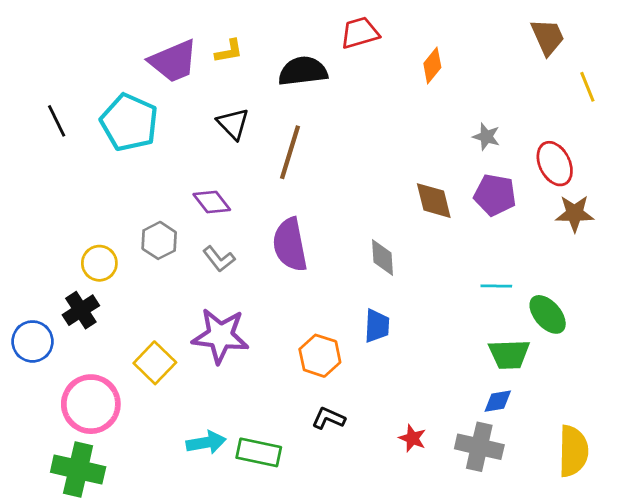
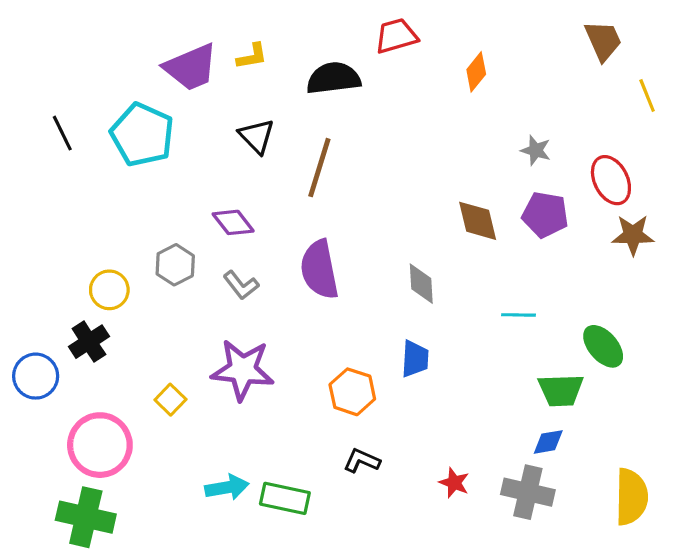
cyan line: (496, 286) -> (518, 315), moved
yellow square: (155, 363) -> (170, 400), size x0.7

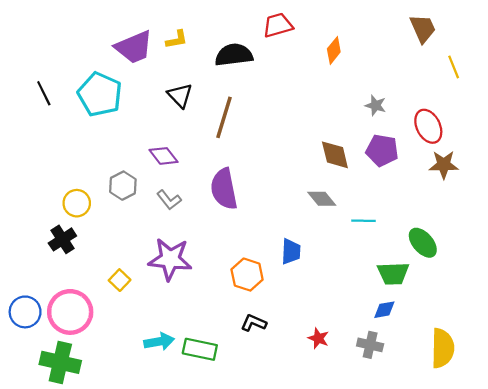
gray diamond: (421, 284) -> (322, 199), moved, turned -36
blue circle: (36, 376) -> (25, 312), moved
gray cross: (528, 492) -> (370, 345), size x0.7

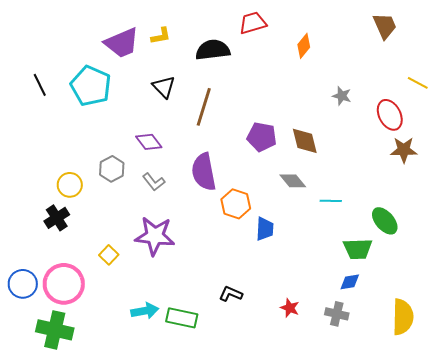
yellow line: (454, 67) -> (418, 83), moved, turned -40
purple pentagon: (382, 150) -> (262, 137), moved
orange hexagon: (247, 275) -> (236, 204), moved

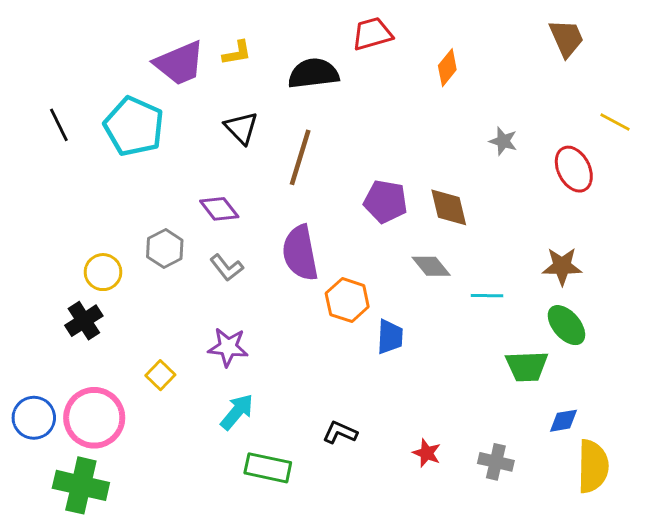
brown star: (404, 150) -> (562, 266), moved
purple star: (155, 236) -> (228, 347), size x0.7
blue diamond: (350, 282) -> (564, 421), moved
cyan arrow: (145, 311) -> (237, 412), moved, turned -40

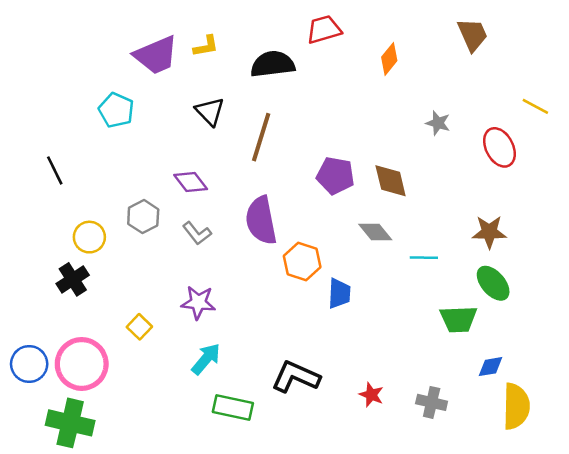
brown trapezoid: (566, 38) -> (473, 35), moved
black line: (59, 125) -> (55, 170), moved
cyan pentagon: (134, 126) -> (116, 110), size x0.7
black L-shape: (340, 432) -> (296, 377), size x1.6

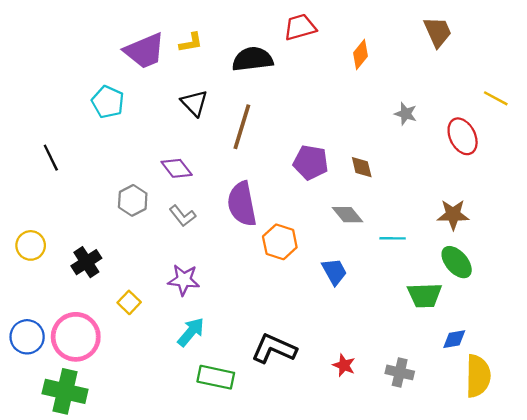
brown diamond: (391, 181) -> (362, 167), size x0.7
yellow circle: (89, 237) -> (31, 245), moved
black cross: (73, 279) -> (86, 262), moved
blue trapezoid: (339, 293) -> (334, 272), moved, turned -32

